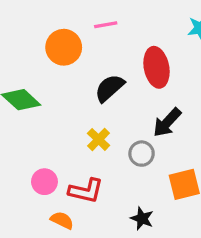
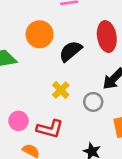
orange circle: (64, 47) -> (40, 34), moved

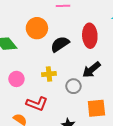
yellow cross: (61, 90) -> (49, 74), turned 32
pink circle: (18, 121) -> (16, 79), moved

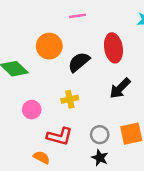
gray circle: (73, 86) -> (100, 135), moved

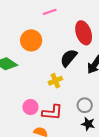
black semicircle: (79, 62) -> (69, 58), moved
pink circle: (32, 110) -> (30, 107), moved

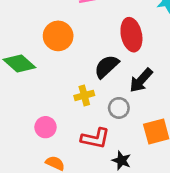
gray circle: (85, 105) -> (119, 108), moved
red L-shape: (52, 112) -> (95, 138), moved

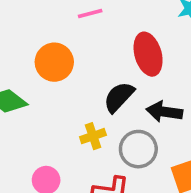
black arrow: (141, 80) -> (164, 112), turned 60
gray circle: (119, 108) -> (138, 149), size x1.4

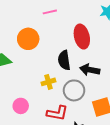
black semicircle: (119, 97) -> (64, 60), turned -54

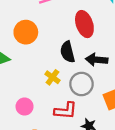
yellow cross: (48, 82) -> (53, 77), turned -32

